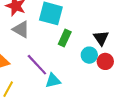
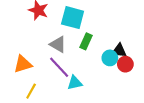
gray triangle: (21, 29) -> (58, 44), moved
black triangle: (101, 38) -> (119, 51), moved, turned -49

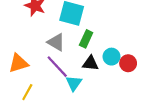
black triangle: (119, 51) -> (90, 63), moved
cyan triangle: (75, 83) -> (74, 83), turned -42

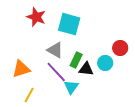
green rectangle: (86, 39) -> (76, 60), moved
red circle: (128, 63) -> (120, 48), moved

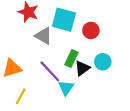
red circle: (120, 48) -> (91, 30), moved
gray triangle: (55, 50) -> (43, 36), moved
black triangle: (86, 69) -> (82, 68), turned -42

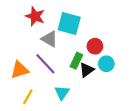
red circle: (91, 30) -> (95, 46), moved
purple line: (50, 71) -> (45, 64), moved
cyan triangle: (66, 88) -> (62, 93), moved

